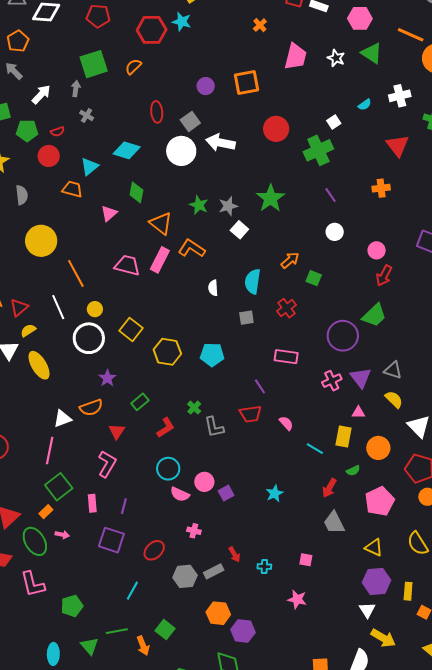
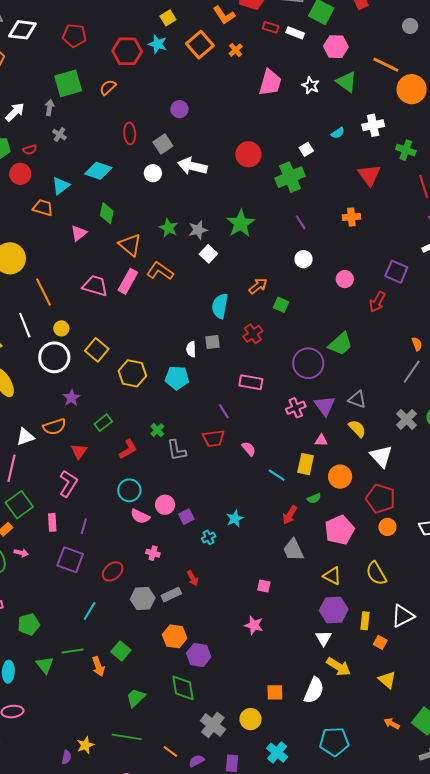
orange square: (247, 82) -> (200, 45), moved, turned -32
white circle: (181, 151) -> (153, 173), size x0.6
red arrow: (384, 276) -> (377, 302), moved
white semicircle: (213, 288) -> (191, 349), moved
cyan cross: (264, 567) -> (209, 537), moved, turned -32

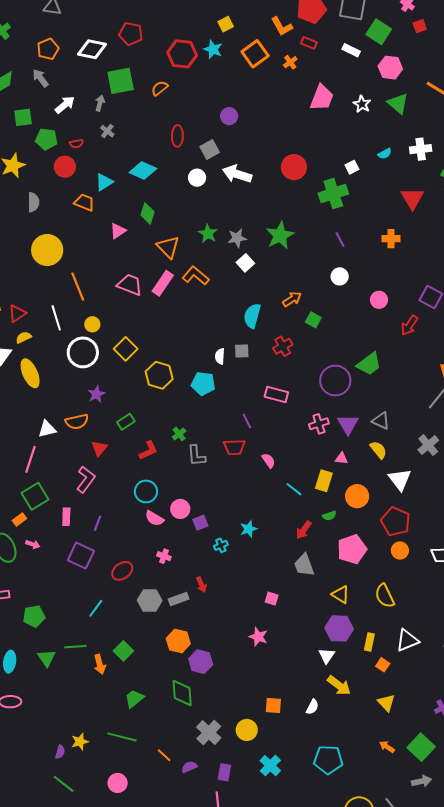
red rectangle: (271, 27) -> (309, 43), moved
white diamond: (22, 30) -> (92, 49), moved
white semicircle: (314, 690) -> (312, 707), size x0.6

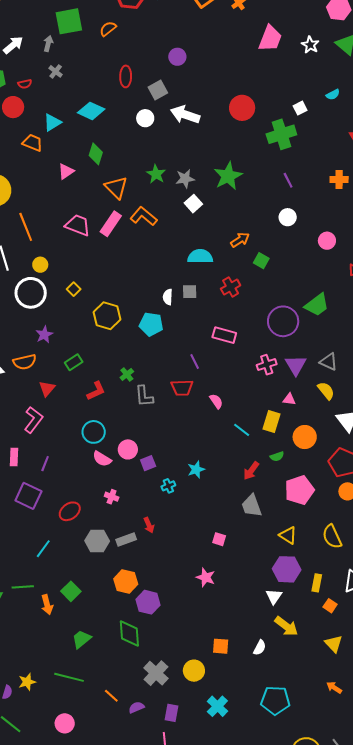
cyan semicircle: (252, 316) -> (200, 256), turned 75
yellow square: (126, 349) -> (74, 289), size x0.6

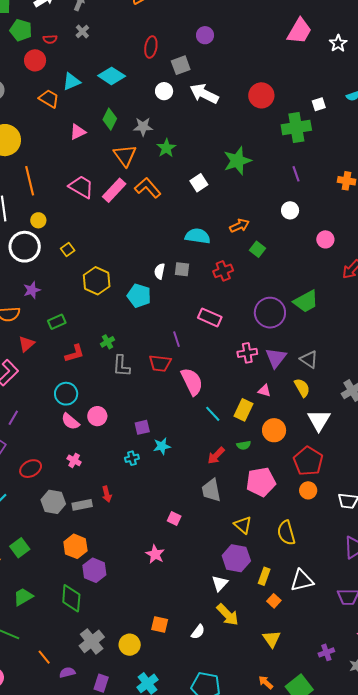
gray star: (185, 179) -> (143, 127), moved
pink semicircle: (216, 401) -> (192, 382), size x1.8
purple square: (148, 463) -> (142, 427), moved

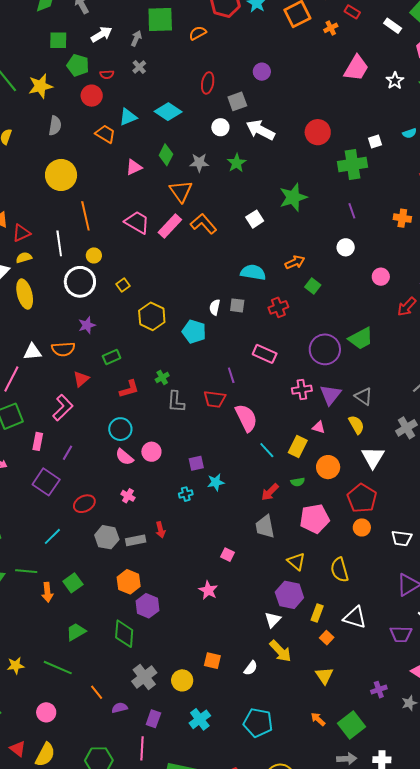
green star: (166, 148) -> (237, 163), moved
white triangle: (302, 580) -> (355, 617), turned 30

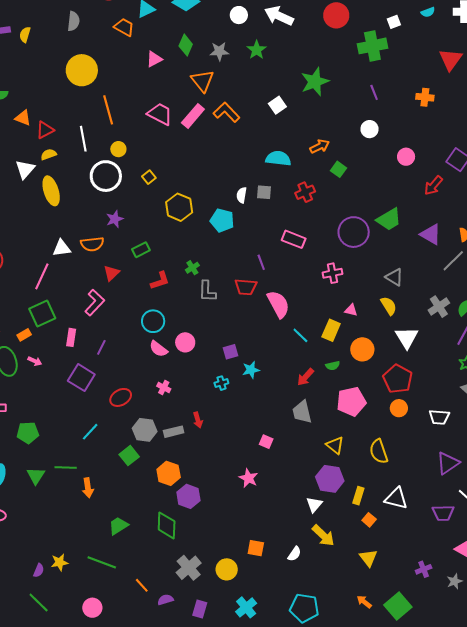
purple triangle: (330, 395) -> (431, 234), moved, turned -35
green square: (73, 583) -> (129, 456), moved

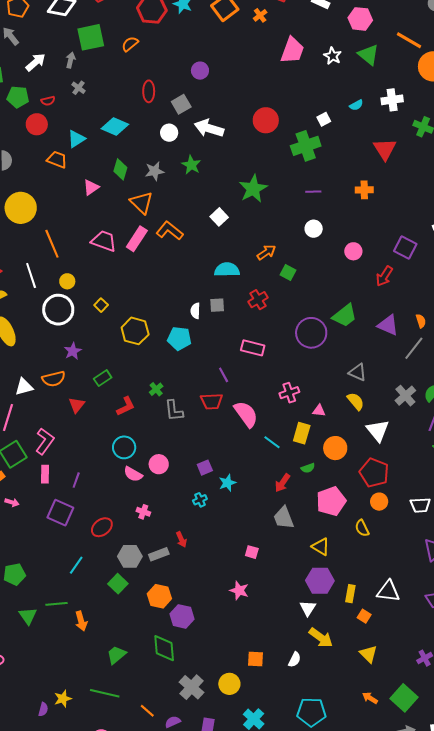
purple line: (374, 92) -> (313, 192), turned -63
pink cross: (333, 273) -> (289, 393), moved
pink L-shape: (95, 303) -> (45, 441), moved
yellow semicircle: (379, 451) -> (362, 528), moved, size x0.7

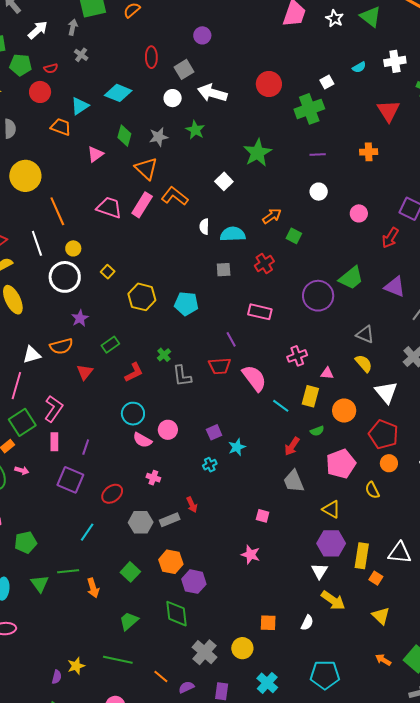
white semicircle: (195, 311) -> (204, 227), moved
green square: (118, 584) -> (130, 572), moved
yellow rectangle: (350, 594) -> (362, 556), size x1.4

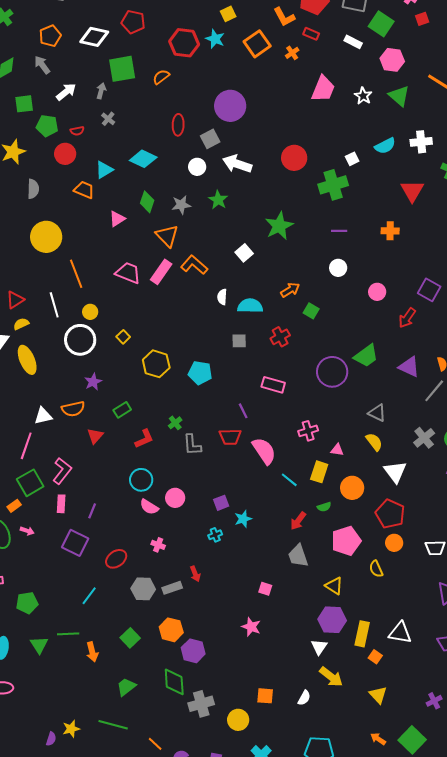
purple circle: (202, 35) -> (230, 106), size x1.8
cyan semicircle: (359, 67) -> (385, 146), size x1.5
gray cross: (205, 652) -> (201, 704), moved, turned 30

